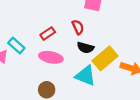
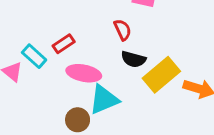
red rectangle: (48, 34) -> (64, 44), moved
cyan triangle: (86, 76) -> (104, 100), moved, turned -45

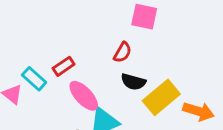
red semicircle: (123, 30) -> (123, 52), turned 55
pink ellipse: (84, 73) -> (84, 96), turned 36

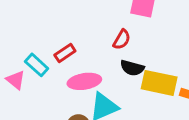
pink ellipse: (84, 96) -> (84, 81), turned -56
yellow rectangle: (161, 97) -> (159, 83), turned 52

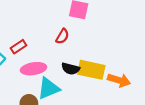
black semicircle: (132, 68) -> (70, 69), moved

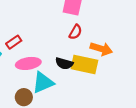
red semicircle: (62, 36) -> (75, 32), moved
orange arrow: (119, 80) -> (101, 49), moved

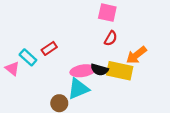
orange arrow: (101, 49) -> (136, 55), turned 125
pink ellipse: (28, 63) -> (83, 71), moved

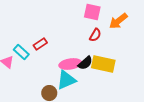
orange arrow: (136, 55) -> (118, 21), moved
black semicircle: (100, 70) -> (85, 63), turned -56

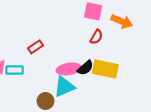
orange arrow: (118, 21) -> (122, 21), turned -120
cyan rectangle: (21, 52) -> (15, 70), moved, turned -42

